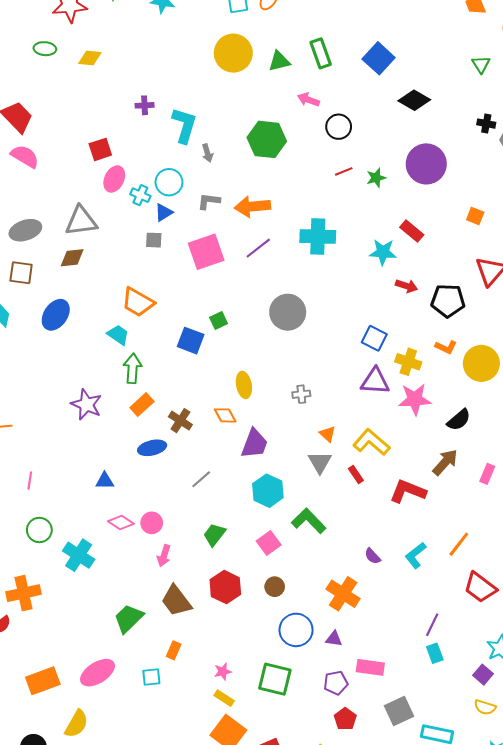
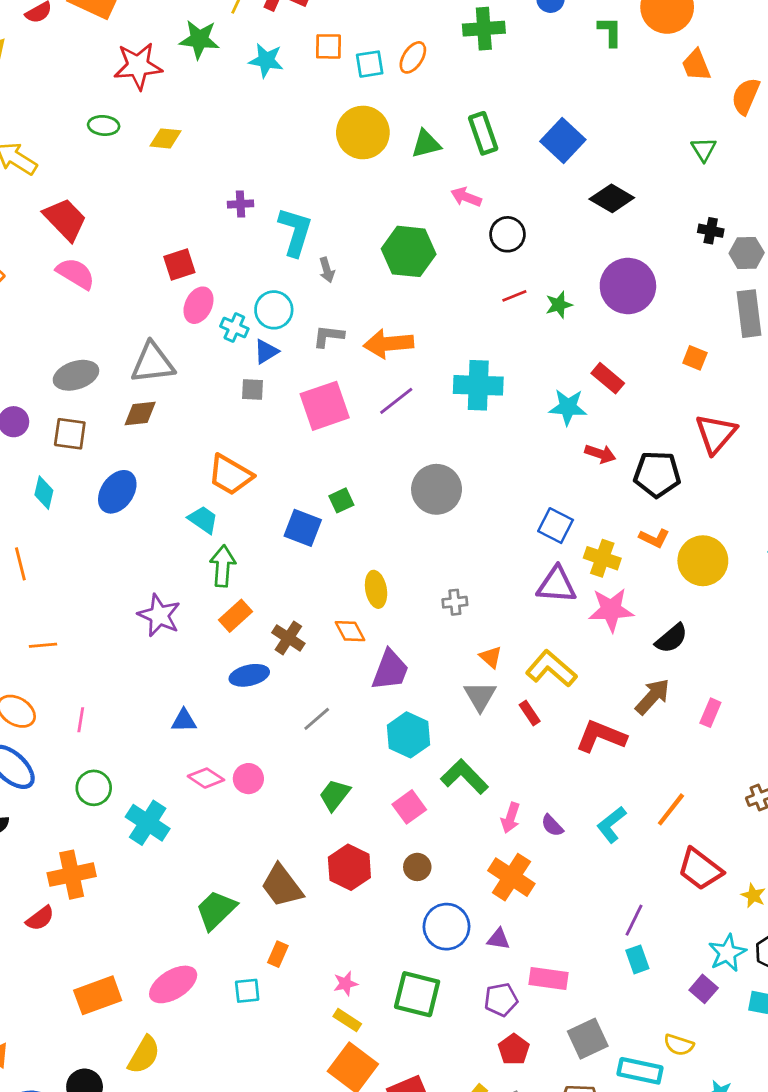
pink arrow: (164, 556) -> (510, 818), moved
yellow semicircle: (485, 707) -> (679, 1045), moved

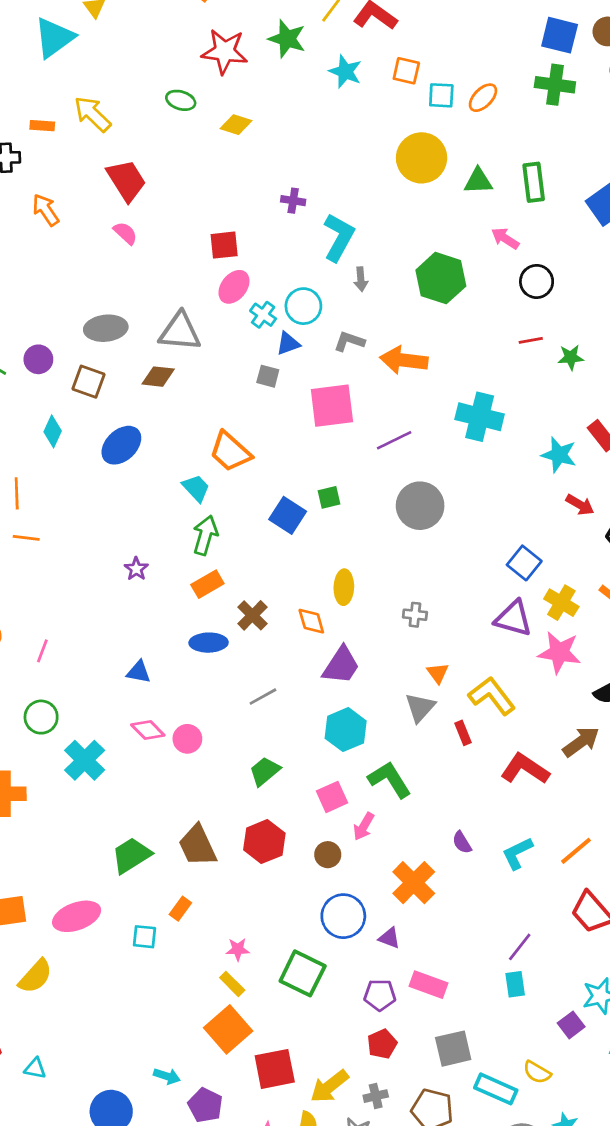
pink semicircle: (76, 274) -> (125, 233), size x0.7
purple line: (396, 401) -> (394, 440), moved
purple star: (159, 615) -> (136, 569), size x0.6
orange line: (43, 645) -> (26, 538), moved
pink arrow: (510, 818) -> (364, 826), moved

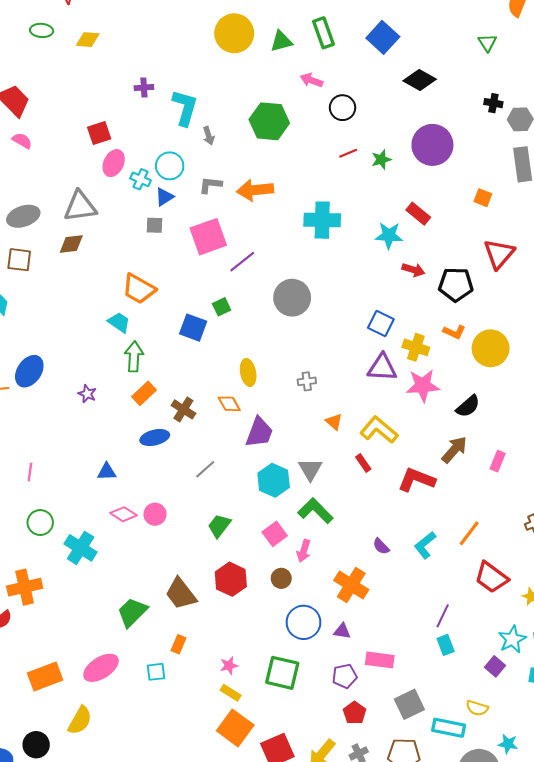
purple line: (394, 440) -> (242, 262), moved
blue ellipse: (121, 445) -> (29, 371), moved
gray triangle: (420, 707) -> (310, 469), moved

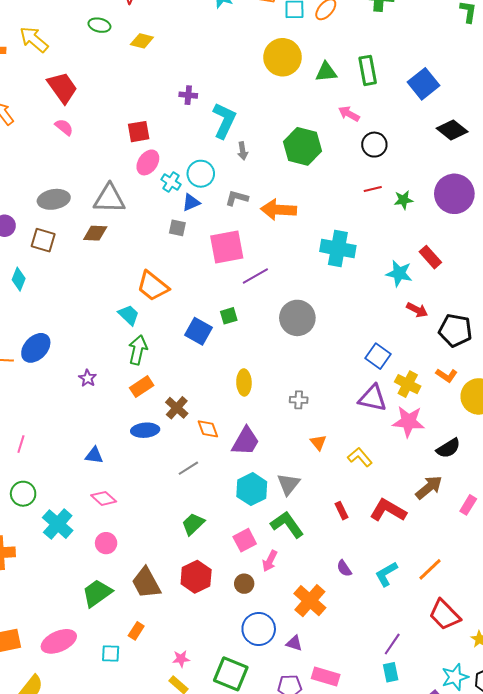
orange diamond: (229, 404) -> (208, 429), moved
yellow L-shape: (379, 430) -> (360, 457), size x0.7
red rectangle: (363, 463) -> (342, 511), moved
pink circle: (155, 514) -> (106, 543), moved

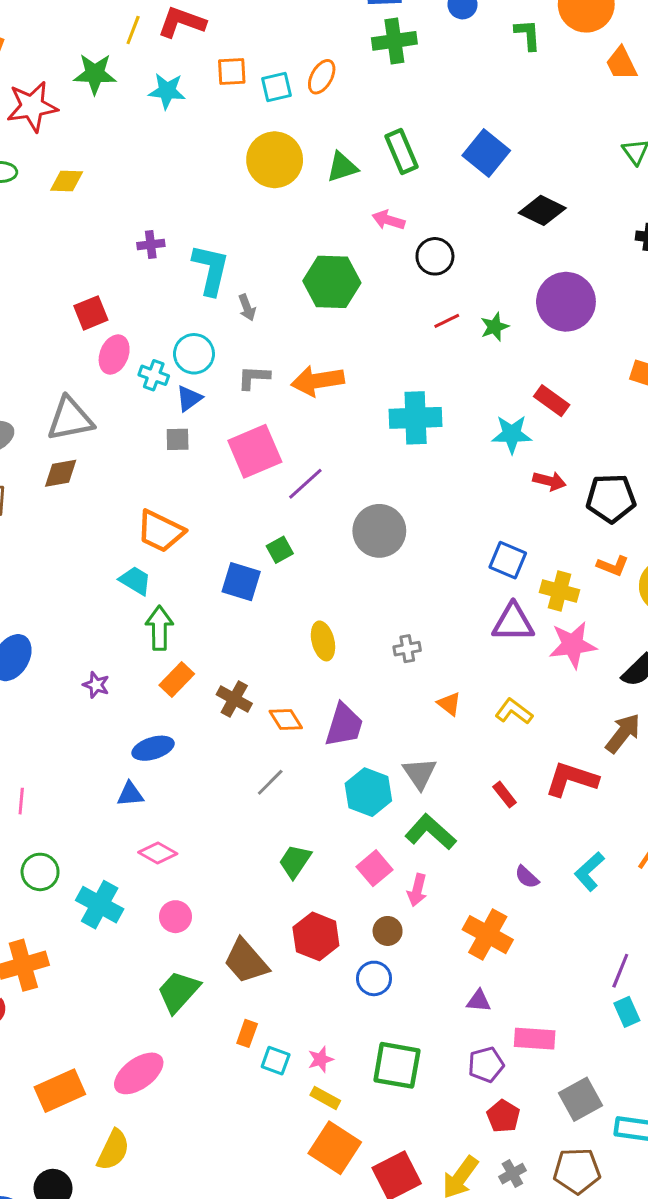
blue ellipse: (145, 430) -> (153, 748), moved
blue circle: (259, 629) -> (374, 978), moved, size x0.7
cyan square: (111, 654) -> (276, 1061), moved, turned 30

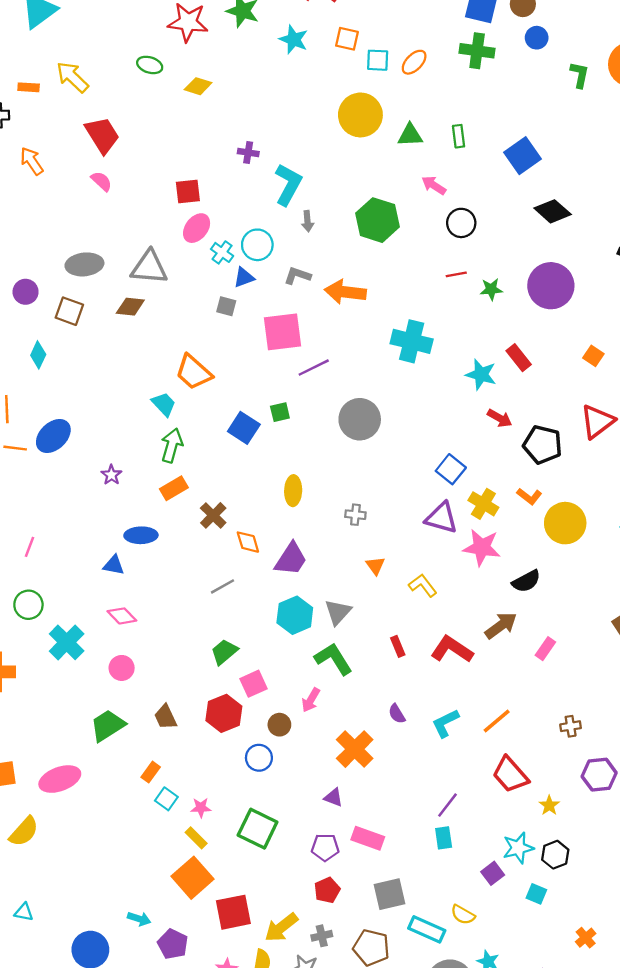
green rectangle: (402, 151) -> (459, 136), size x0.7
pink square: (374, 868) -> (254, 684), moved
brown trapezoid: (246, 961) -> (165, 717), size x0.7

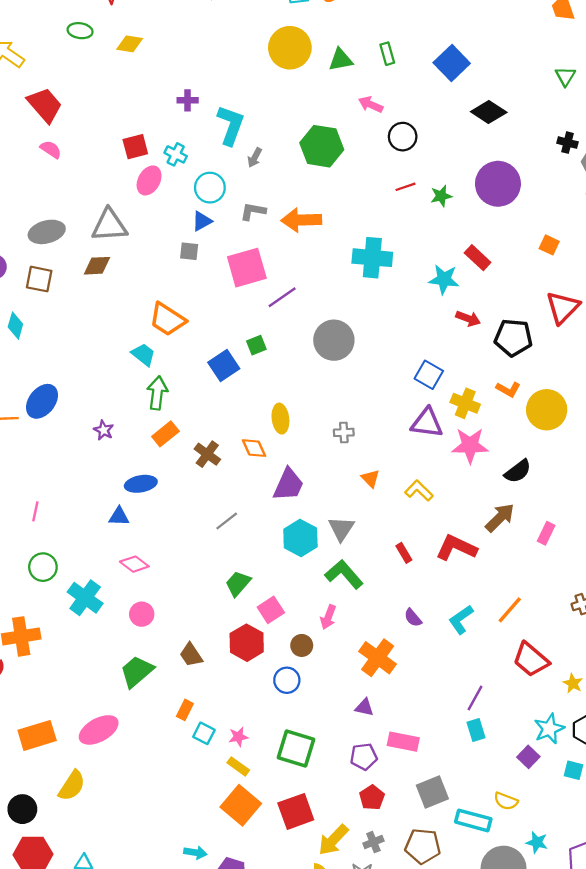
gray arrow: (307, 221) -> (255, 158), turned 42
cyan cross: (222, 252) -> (176, 154), moved
blue square: (244, 428) -> (224, 366), turned 32
orange diamond: (248, 542) -> (254, 448), moved
red square: (233, 912) -> (296, 811), moved

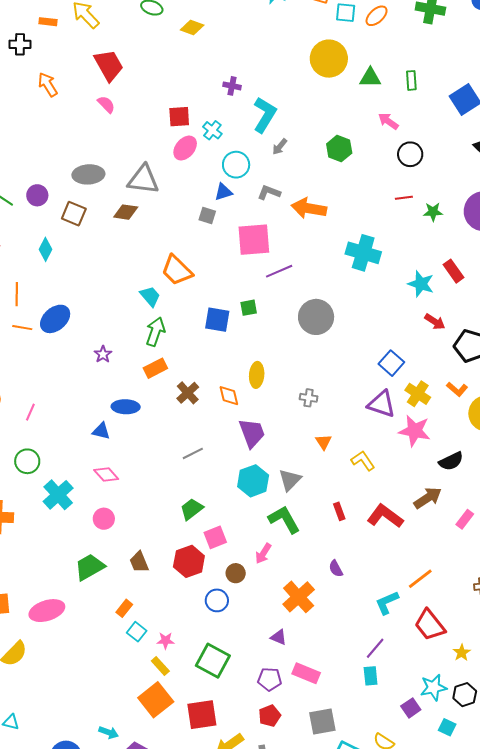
green hexagon: (322, 146) -> (339, 148), size x0.7
blue square: (224, 366) -> (217, 320), turned 32
purple trapezoid: (288, 485) -> (252, 433), turned -56
cyan L-shape: (461, 620) -> (387, 603), moved

